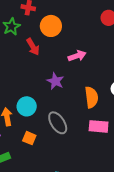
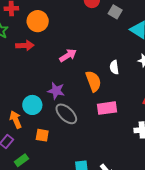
red arrow: (33, 47) -> (25, 45), turned -48
pink arrow: (77, 56) -> (68, 55), moved
purple star: (55, 81) -> (56, 91), moved

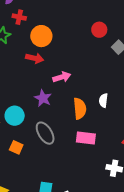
red arrow: (25, 45) -> (35, 58), moved
purple star: (56, 91) -> (43, 98), moved

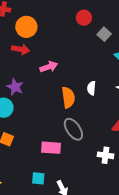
purple star: (43, 98) -> (15, 87), moved
gray ellipse: (45, 133) -> (73, 129), moved
pink rectangle: (86, 138) -> (51, 148), moved

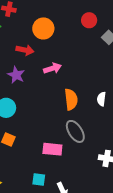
orange circle: (26, 27) -> (43, 28), moved
purple star: (15, 87) -> (16, 75), moved
white semicircle: (91, 88) -> (101, 99), moved

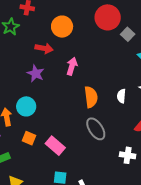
red circle: (89, 20) -> (108, 17), size x1.6
pink arrow: (52, 68) -> (72, 66), turned -54
pink rectangle: (52, 149) -> (55, 146), moved, turned 36

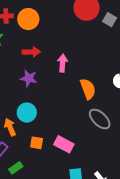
orange circle: (62, 27) -> (28, 19), moved

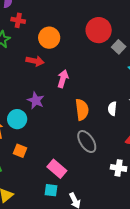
orange circle: (28, 19) -> (49, 38), moved
purple star: (29, 78) -> (36, 100), moved
pink rectangle: (64, 144) -> (57, 169), moved

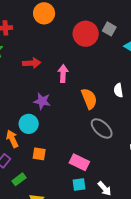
red circle: (99, 30) -> (86, 34), moved
orange circle: (49, 38) -> (44, 13), moved

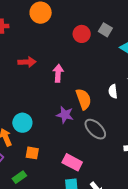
red circle: (86, 34) -> (82, 34), size x0.7
purple star: (42, 101) -> (65, 115), moved
green rectangle: (19, 179) -> (19, 177), moved

